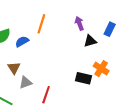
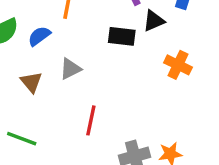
black rectangle: (83, 78) -> (122, 36), moved
gray triangle: (26, 82) -> (70, 69), moved

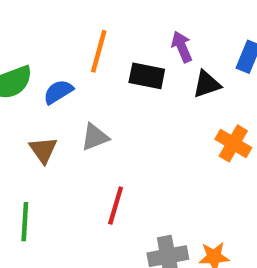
black rectangle: (122, 36) -> (147, 76), moved
green line: (22, 139) -> (25, 222), turned 68

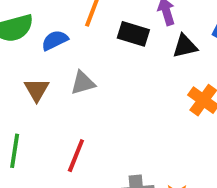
red line: (116, 206) -> (76, 156), moved

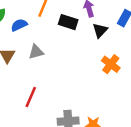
black triangle: (185, 46) -> (100, 30), turned -35

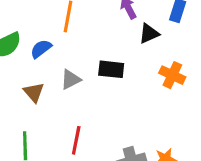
black rectangle: (68, 22) -> (111, 69), moved
black triangle: (100, 30) -> (149, 34), turned 35

